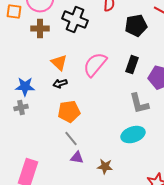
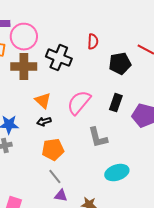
brown cross: (40, 29) -> (24, 67), size x1.4
gray L-shape: (139, 104) -> (98, 138), moved

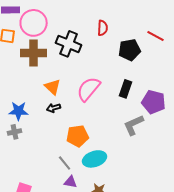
gray L-shape: (98, 138) -> (134, 125), moved, turned 80
orange pentagon: (53, 150) -> (78, 136), moved
cyan ellipse: (117, 173) -> (95, 159), moved

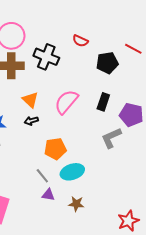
red semicircle: (103, 28) -> (80, 41), turned 112

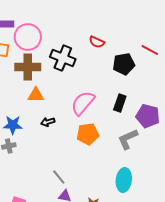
orange triangle: (30, 100) -> (36, 95), moved, turned -42
orange pentagon: (55, 149) -> (88, 134), moved
cyan ellipse: (72, 172) -> (124, 180), moved, turned -65

